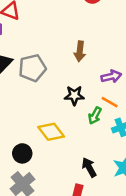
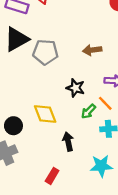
brown arrow: (80, 51) -> (92, 50), turned 60
black arrow: (89, 167) -> (68, 142), moved

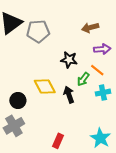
brown arrow: (92, 50) -> (90, 28), moved
black arrow: (68, 142) -> (69, 95), moved
cyan star: (101, 166) -> (100, 138), moved, turned -30

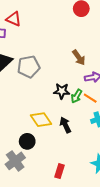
brown arrow: (90, 28) -> (79, 58), turned -105
green arrow: (83, 79) -> (77, 96), moved
black circle: (18, 100) -> (27, 141), moved

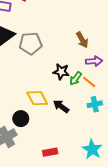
black arrow: (65, 125) -> (61, 106), turned -35
red rectangle: (60, 171) -> (50, 152), turned 56

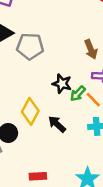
yellow diamond: (37, 98) -> (30, 111), turned 50

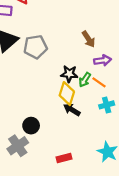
yellow diamond: (30, 111) -> (67, 94), moved

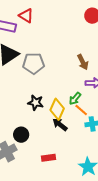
black star: (69, 74) -> (36, 103), moved
orange line: (99, 82) -> (81, 110), moved
red rectangle: (64, 158) -> (48, 158), moved

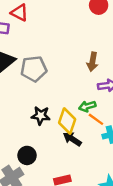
brown arrow: (83, 62) -> (92, 62), turned 42
green arrow: (75, 99) -> (87, 106), turned 40

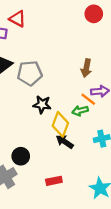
black star: (41, 116) -> (42, 104), moved
orange line: (96, 119) -> (88, 99), moved

